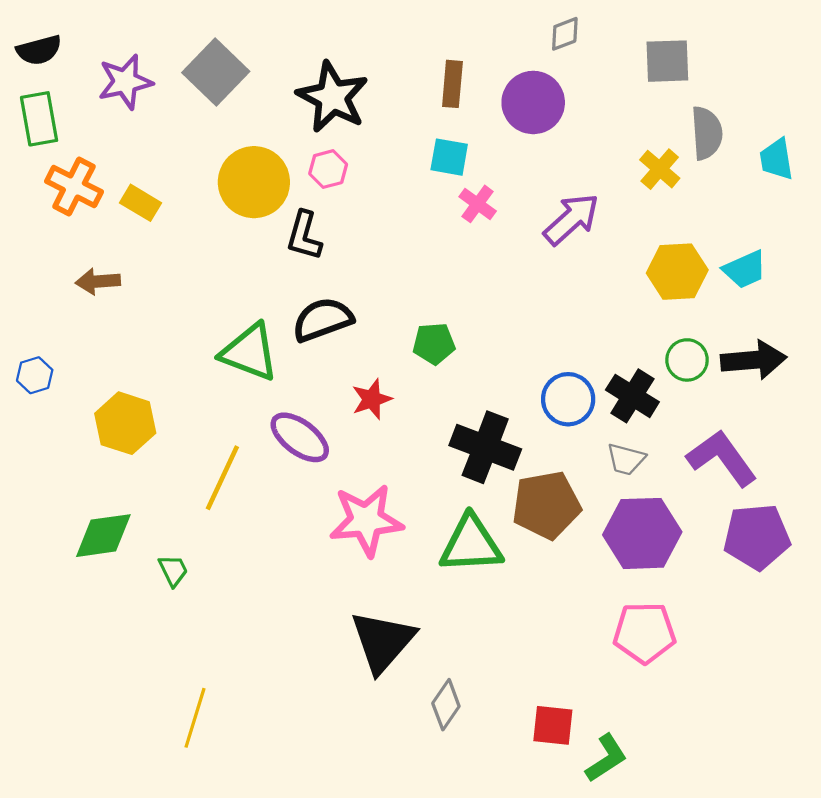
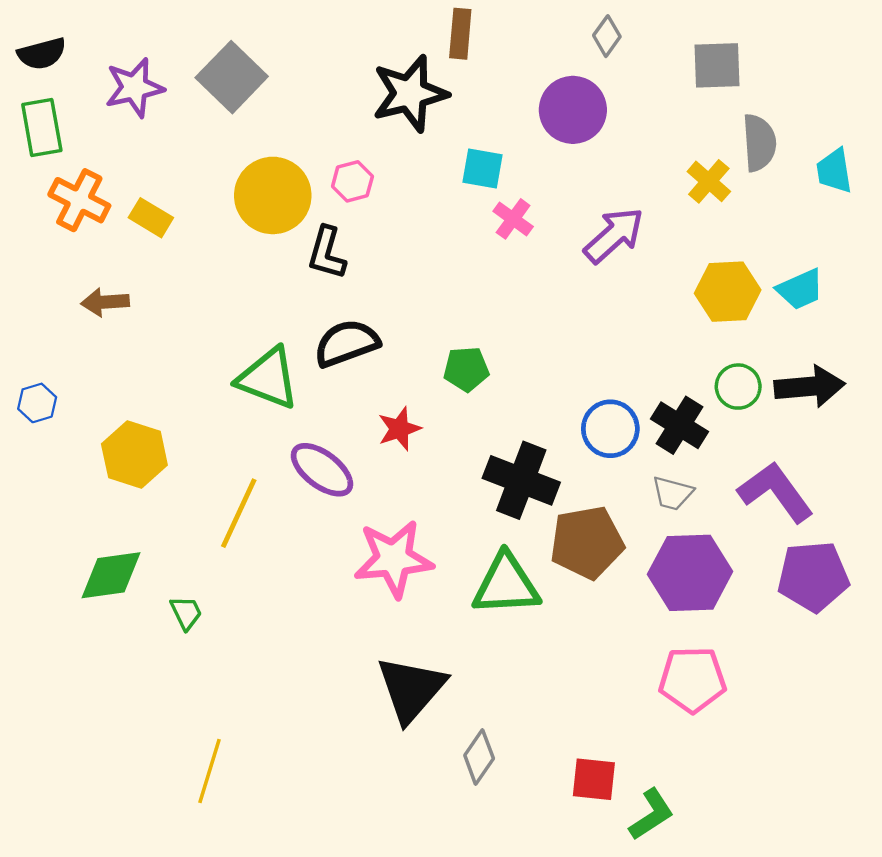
gray diamond: (565, 34) -> (607, 36), turned -33
brown rectangle: (452, 84) -> (460, 34), moved
black star: (332, 97) -> (410, 93), moved, turned 30

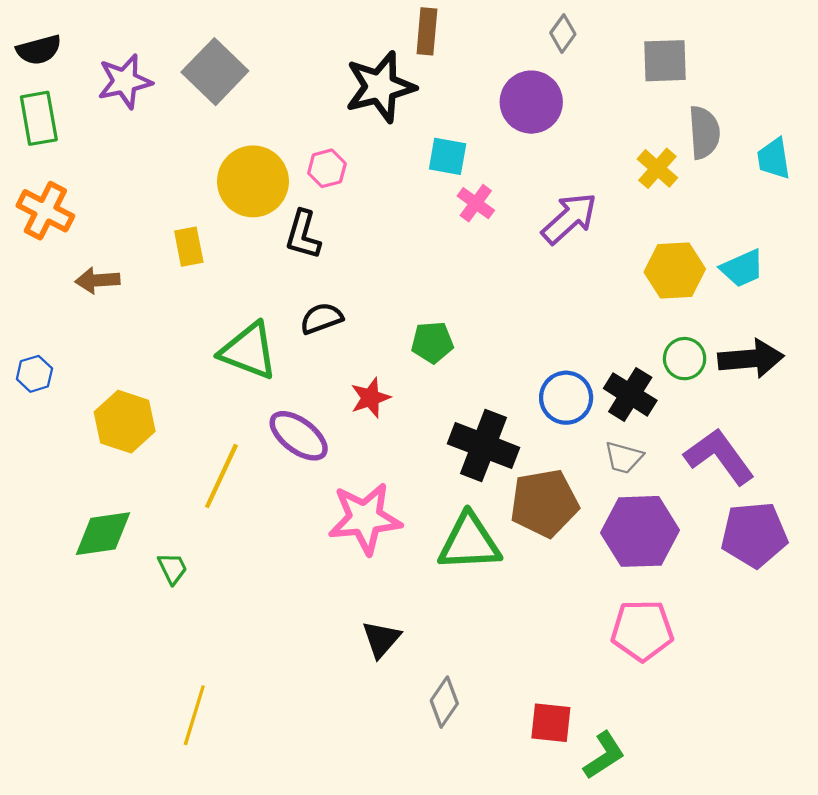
orange cross: (79, 200) -> (45, 211), moved
yellow rectangle: (151, 218) -> (189, 247), moved, turned 48
black semicircle: (347, 343) -> (321, 318), size x0.7
black triangle: (411, 689) -> (381, 639), size x0.6

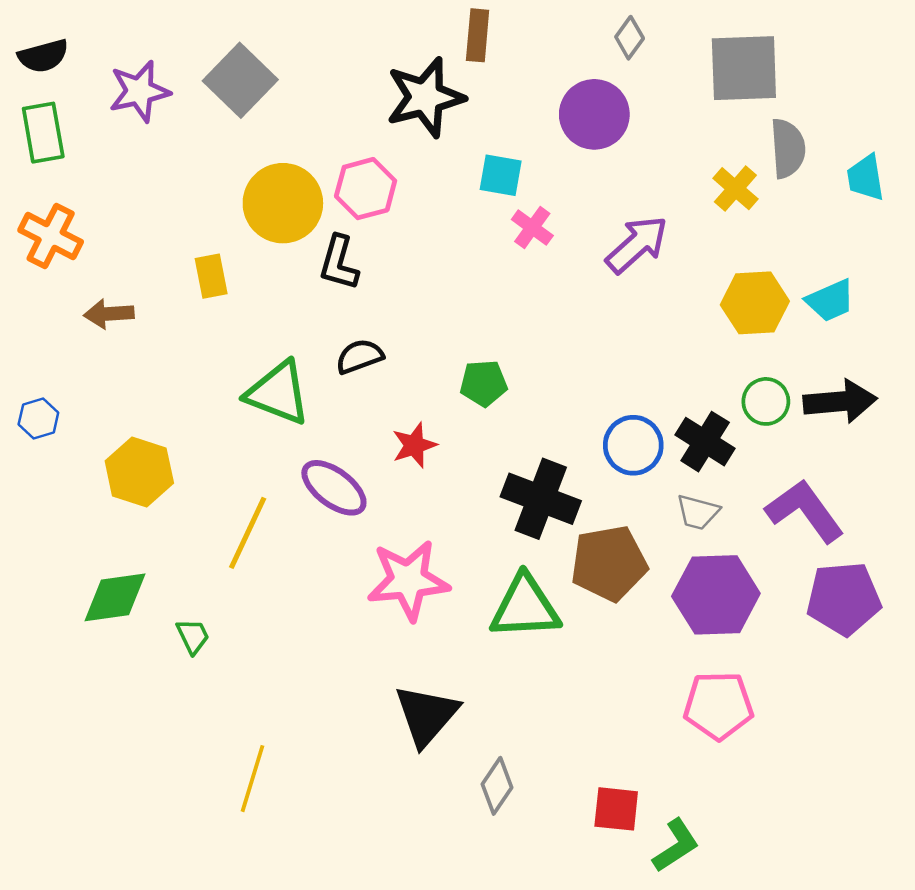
gray square: (665, 61) -> (744, 68), size x1.4
pink hexagon: (327, 168) -> (366, 189), size x1.4
black triangle: (381, 639) -> (426, 715), size x1.5
yellow line: (194, 715) -> (252, 779), moved

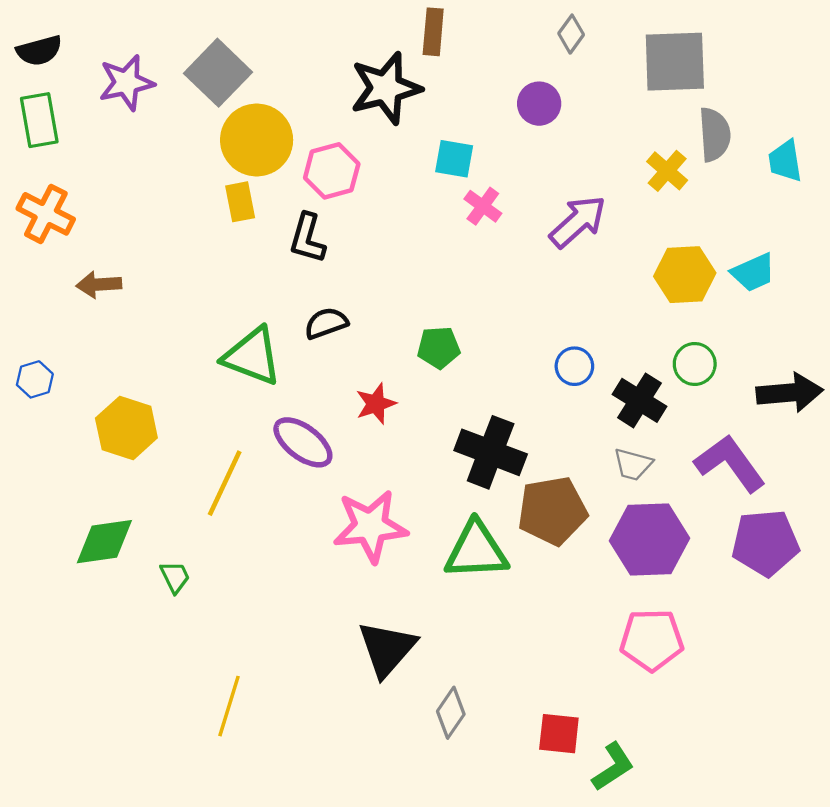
purple circle: (594, 114) -> (539, 104), size x0.7
yellow circle: (283, 203) -> (257, 140), moved
yellow rectangle: (211, 276) -> (240, 202), moved
black arrow: (840, 401) -> (790, 393), moved
blue circle: (633, 445) -> (574, 366), moved, size x0.7

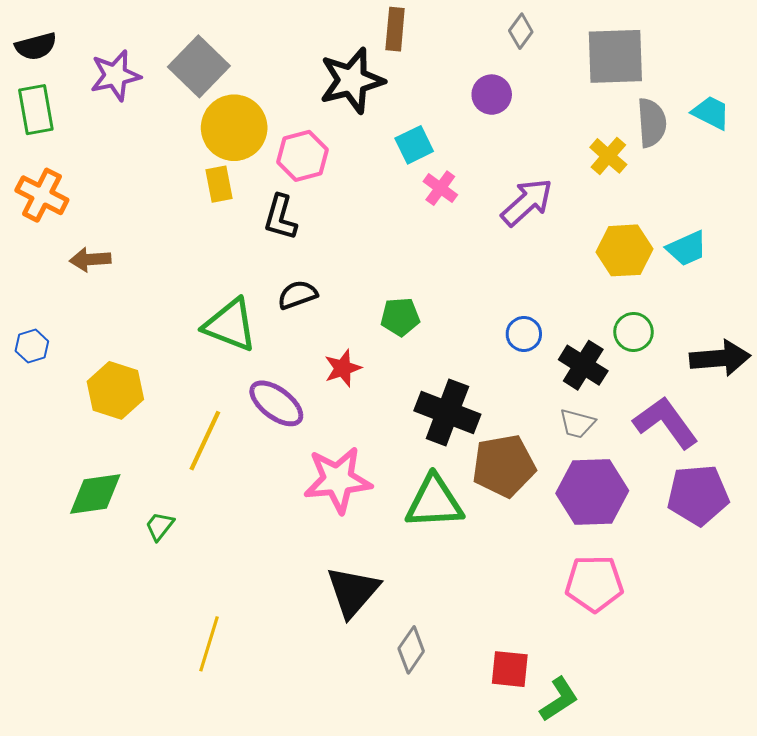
cyan square: (454, 159) -> (414, 145), turned -36
cyan trapezoid: (785, 161) -> (711, 113), moved, turned 126
green trapezoid: (175, 577) -> (160, 526), turned -116

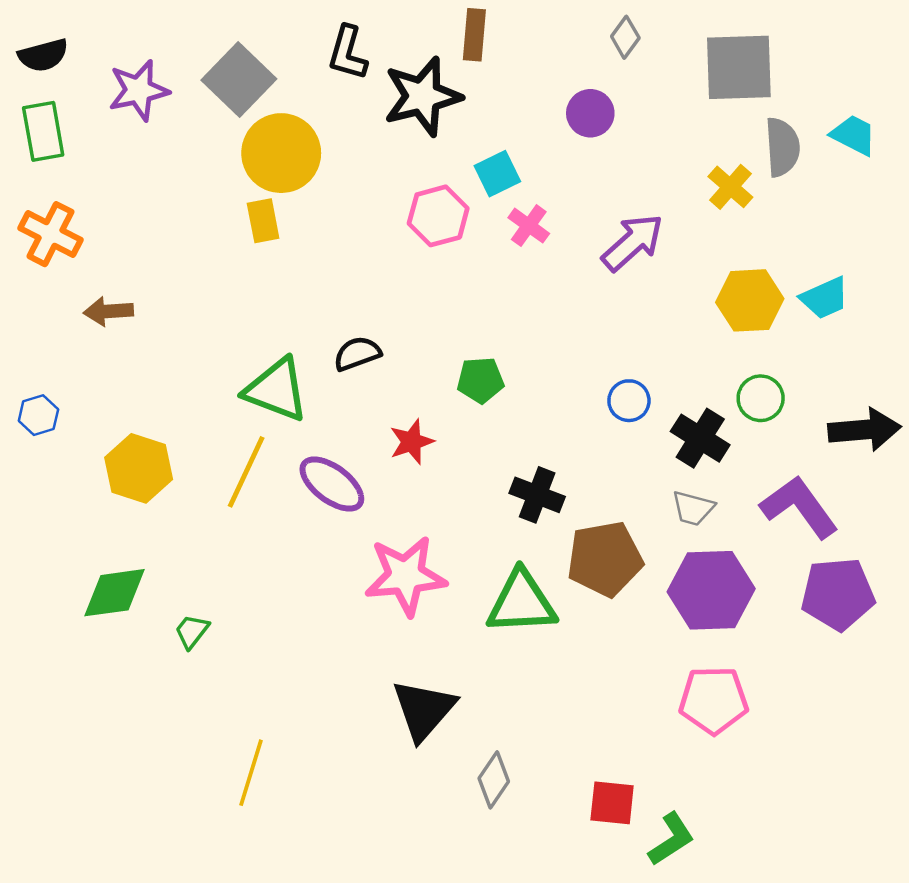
pink hexagon: (303, 156) -> (438, 216), moved
black L-shape: (280, 217) -> (348, 53), moved
black cross: (447, 412) -> (537, 495), size x0.7
yellow line: (205, 441) -> (246, 472), moved

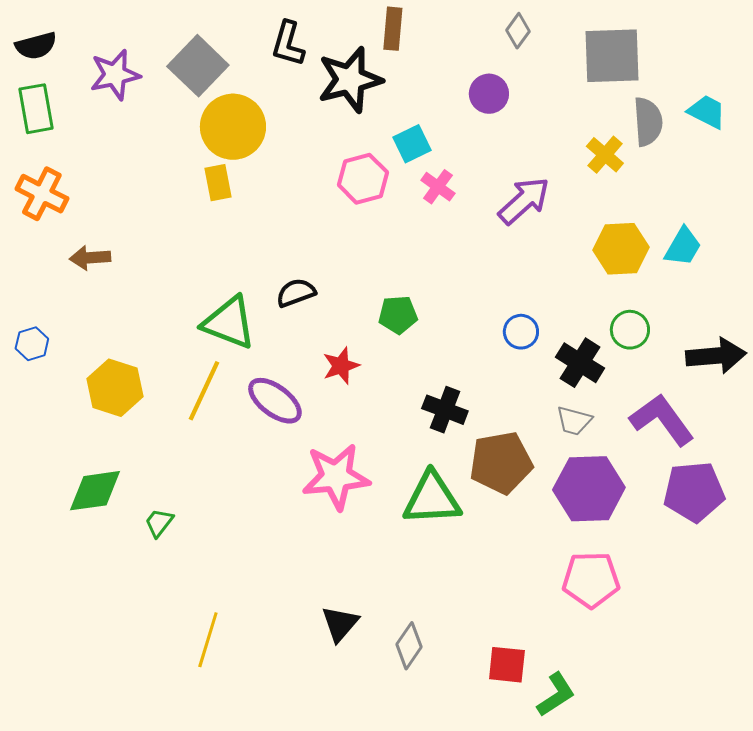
cyan trapezoid: (825, 298) -> (683, 247), turned -36
black triangle: (424, 710) -> (340, 624), moved, size x0.7

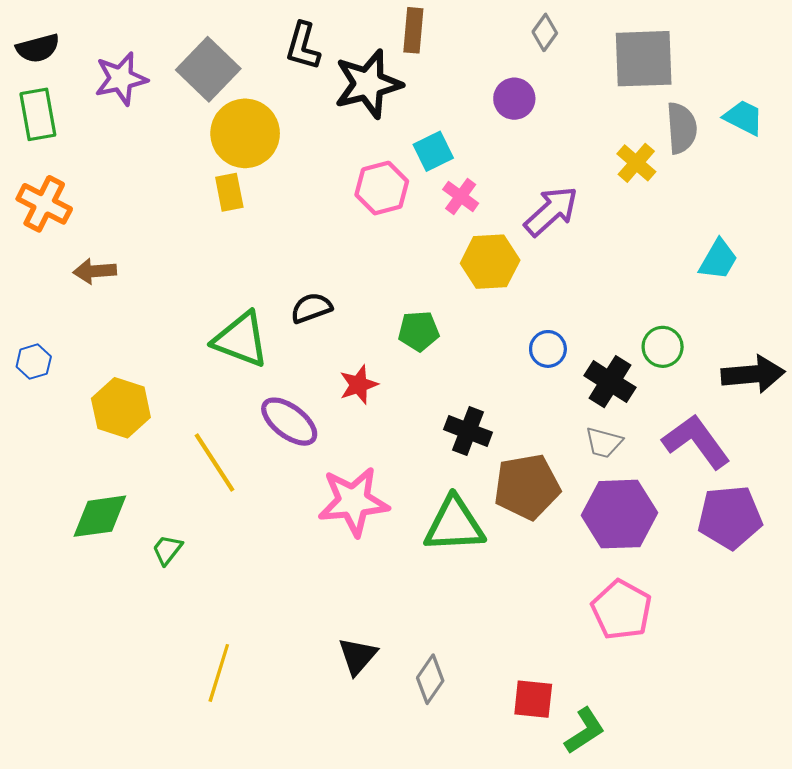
yellow hexagon: (621, 249) -> (490, 262), moved
yellow line: (204, 391) -> (215, 463), moved, turned -58
pink pentagon: (591, 580) -> (622, 610), turned 30

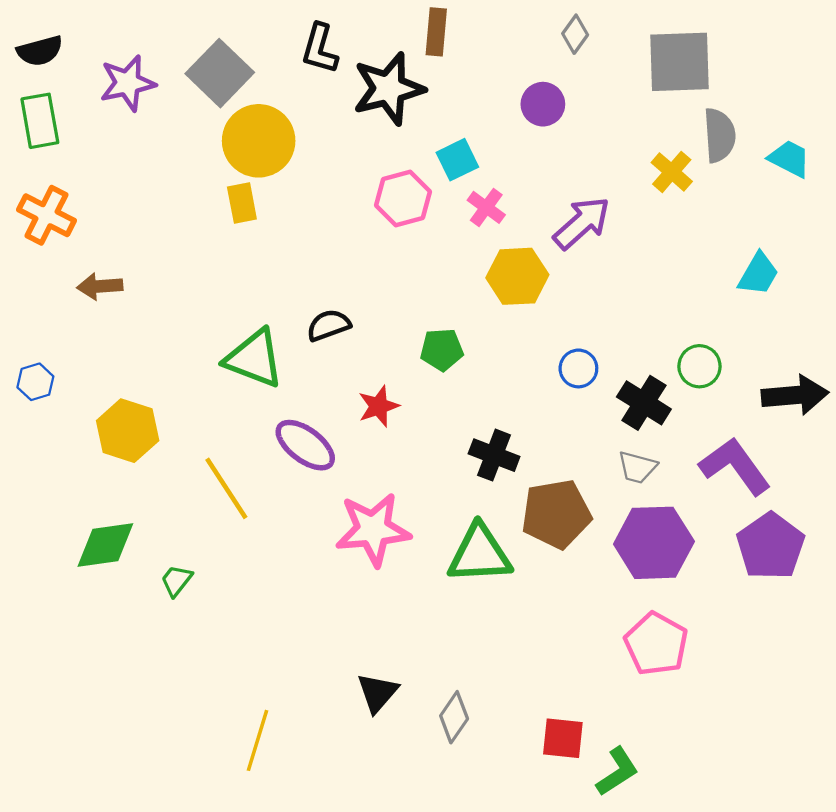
cyan trapezoid: (744, 118) -> (789, 159), moved
purple pentagon: (730, 517) -> (771, 546), turned -30
yellow line: (219, 673) -> (257, 740), moved

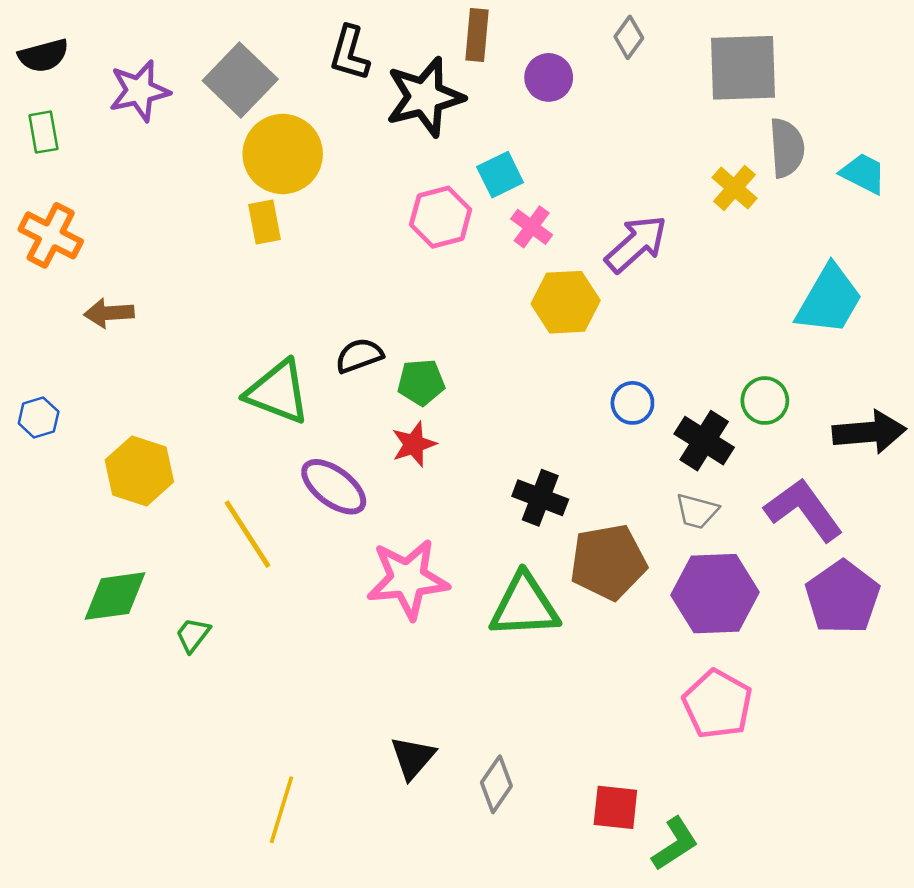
purple circle: (543, 104) -> (549, 77), moved
green rectangle: (40, 121) -> (43, 132), size x0.7
cyan trapezoid: (758, 274) -> (829, 300), size x1.5
green pentagon: (442, 350) -> (421, 382), moved

